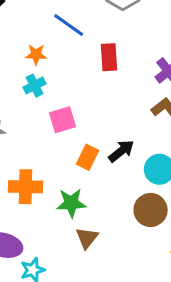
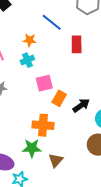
orange rectangle: (88, 157) -> (59, 98), moved
orange cross: (25, 187) -> (43, 125), moved
green star: (71, 203) -> (32, 148), moved

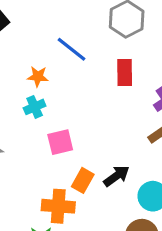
red rectangle: (77, 44) -> (125, 73), moved
orange rectangle: (59, 98) -> (83, 180), moved

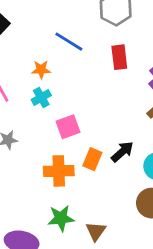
orange cross: (58, 206) -> (59, 171), moved

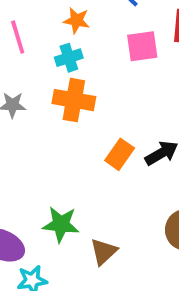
pink square: (68, 127) -> (142, 46), moved
orange cross: (59, 171) -> (74, 100), moved

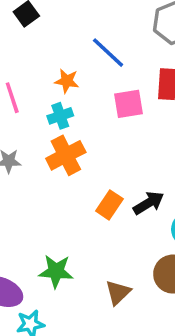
orange cross: (74, 100) -> (66, 155), turned -36
brown triangle: (104, 252) -> (118, 292), moved

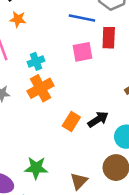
blue line: (108, 53) -> (82, 18), moved, turned -30
orange star: (67, 81) -> (18, 19), moved

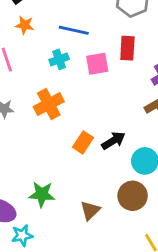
blue line: (82, 18) -> (74, 30), moved
cyan cross: (36, 61) -> (59, 59), moved

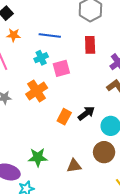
pink square: (97, 64) -> (61, 68), moved
brown triangle: (90, 210) -> (74, 166), turned 42

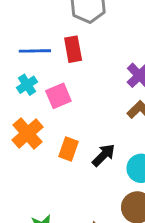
red rectangle: (90, 45) -> (73, 49), moved
orange rectangle: (64, 117) -> (69, 149), moved

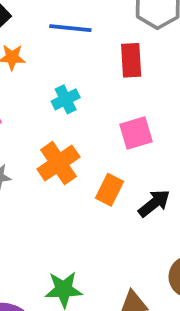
blue line: (35, 51) -> (70, 28), moved
pink square: (58, 96) -> (136, 133), moved

